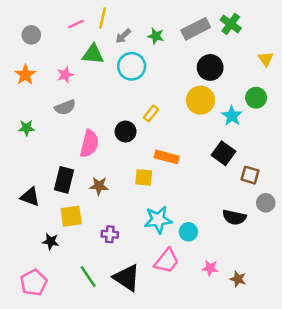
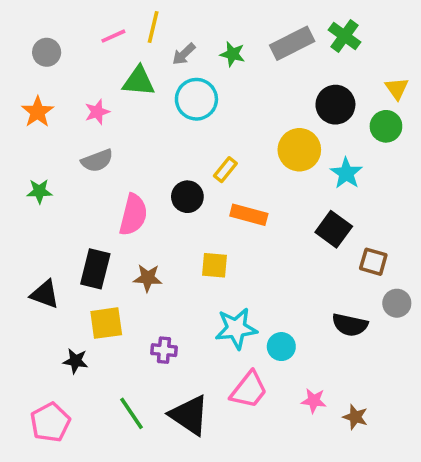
black circle: (210, 67) -> (335, 105), moved
green circle: (256, 98) -> (386, 126), moved
orange rectangle: (167, 157) -> (249, 215), moved

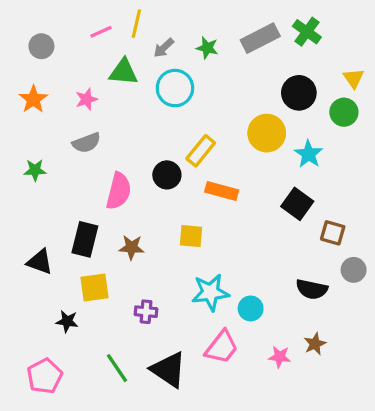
yellow rectangle: (225, 170) -> (201, 151), size x1.4
brown star: (355, 417) -> (315, 344), moved, turned 30

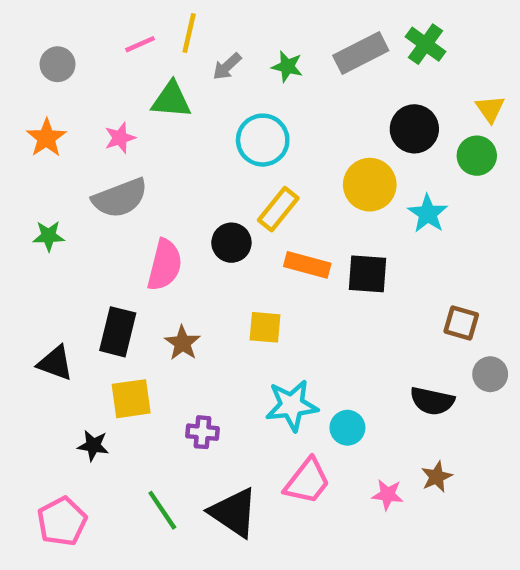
cyan circle: (175, 88) -> (263, 140), moved
gray semicircle: (86, 143) -> (120, 198), size x1.4
black square: (297, 204) -> (368, 274), moved, turned -32
brown star: (132, 247) -> (182, 343), turned 30

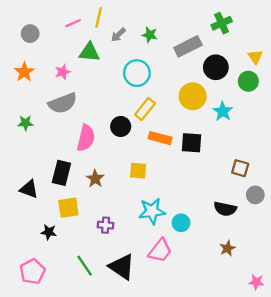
green cross: (425, 44) -> (222, 23), turned 30
gray rectangle: (361, 53) -> (188, 46), moved
pink star: (388, 495) -> (256, 282), moved

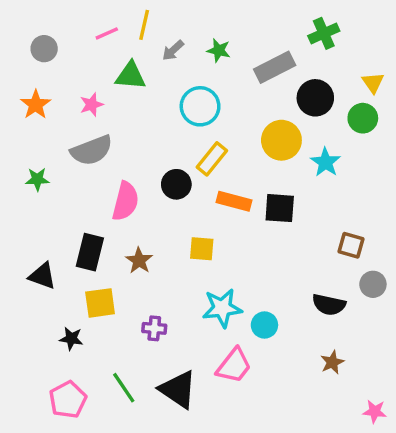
pink pentagon: (32, 272) -> (68, 400), moved

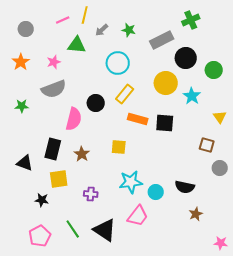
yellow triangle: (373, 83) -> (220, 117), moved
black circle: (176, 184) -> (96, 103), moved
black semicircle: (329, 305) -> (185, 187), moved

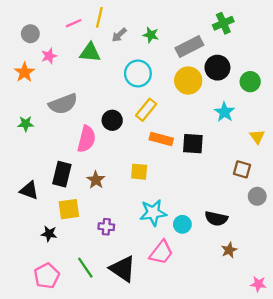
pink star: (54, 62) -> (49, 56), moved
yellow circle: (166, 83) -> (188, 80), moved

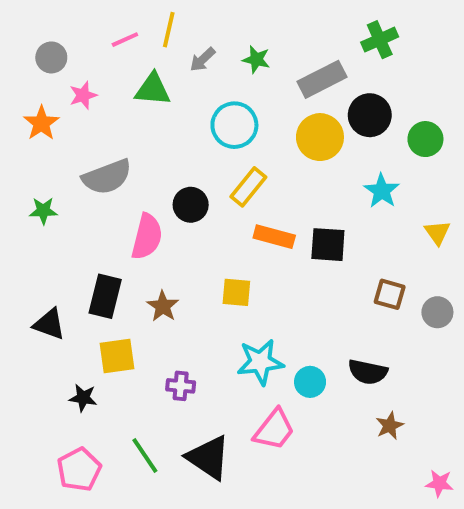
brown square: (242, 169) -> (390, 294), moved
gray circle: (257, 196) -> (437, 312), moved

